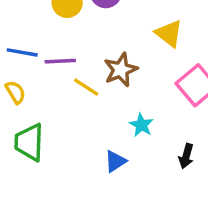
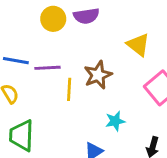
yellow line: (86, 87) -> (69, 89), turned 60
cyan star: (141, 125) -> (115, 121), turned 30

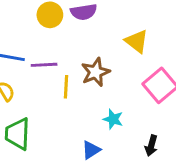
cyan star: (115, 121) -> (113, 119), turned 30

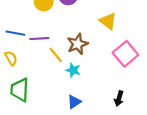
yellow line: (66, 87) -> (56, 55), turned -42
cyan star: (113, 119) -> (73, 70), moved

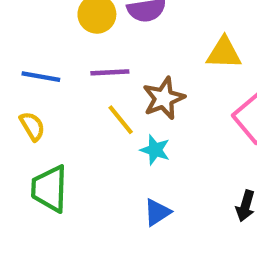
yellow triangle: (108, 21) -> (224, 53), turned -36
purple line: (39, 39) -> (110, 72), moved

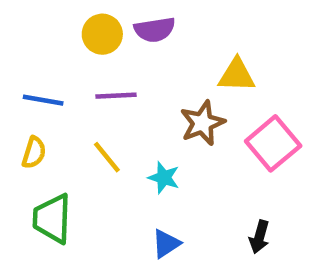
brown star: (164, 98) -> (202, 123), moved
yellow line: (121, 120) -> (107, 157), moved
yellow semicircle: (32, 126) -> (34, 153), turned 48

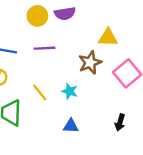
yellow line: (107, 157) -> (40, 92), moved
blue triangle: (166, 244) -> (71, 126), turned 35

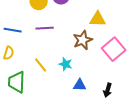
blue triangle: (71, 126) -> (80, 85), moved

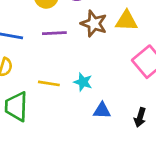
brown star: (83, 40) -> (94, 24), moved, turned -30
yellow line: (41, 65) -> (49, 83), turned -42

